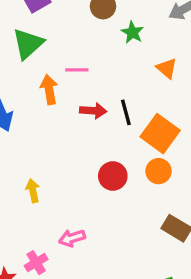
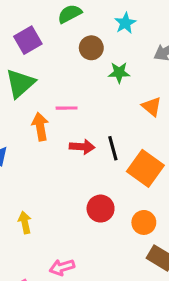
green star: (132, 32) -> (119, 73), turned -30
orange circle: (158, 171) -> (144, 222), moved

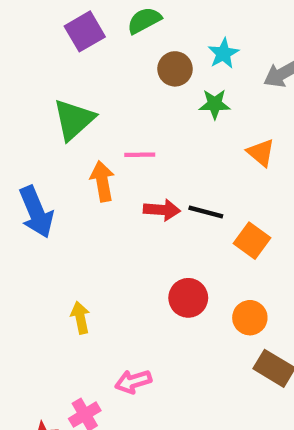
cyan star: (125, 23) -> (223, 53), moved
purple square: (28, 40) -> (85, 31), moved
black line: (113, 148) -> (206, 212), turned -60
orange square: (145, 168) -> (252, 241), size x0.7

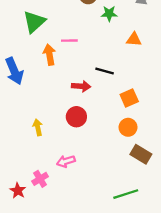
orange triangle: (261, 153) -> (134, 39), turned -35
red arrow: (162, 210) -> (81, 86), moved
orange square: (252, 241) -> (129, 98), moved, turned 30
red circle: (188, 298) -> (76, 117), moved

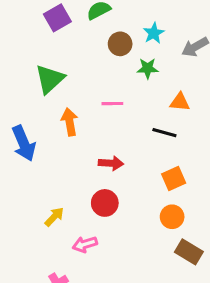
pink line: (69, 41) -> (112, 104), moved
black line: (105, 71) -> (164, 133), moved
yellow arrow: (38, 127) -> (54, 217), turned 56
pink arrow: (66, 161) -> (85, 244), moved

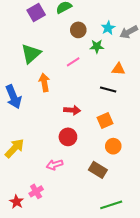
cyan star: (154, 33) -> (108, 28), moved
pink line: (112, 104) -> (73, 62), moved, turned -32
orange square: (174, 179) -> (105, 120), moved
yellow arrow: (54, 217) -> (14, 148), moved, size x1.5
brown rectangle: (189, 252) -> (98, 170), moved

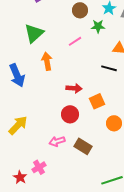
orange square: (105, 120) -> (97, 101), moved
brown rectangle: (98, 170) -> (83, 146), moved

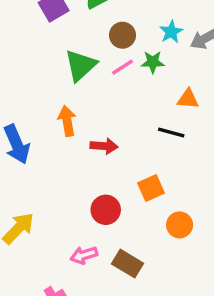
green triangle: (34, 33) -> (81, 65), moved
pink line: (75, 41) -> (122, 67), moved
red arrow: (74, 88) -> (104, 146), moved

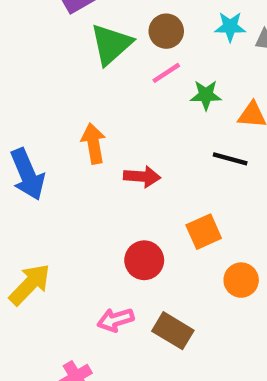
cyan star: (171, 32) -> (230, 27), turned 30
green star: (153, 62) -> (206, 95), moved
green triangle: (81, 65) -> (111, 44), moved

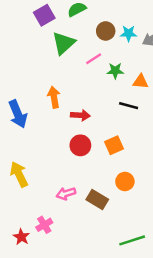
brown circle: (166, 31) -> (106, 31), moved
red circle: (144, 260) -> (80, 145), moved
orange circle: (241, 280) -> (125, 181), moved
yellow arrow: (30, 284) -> (19, 174), turned -70

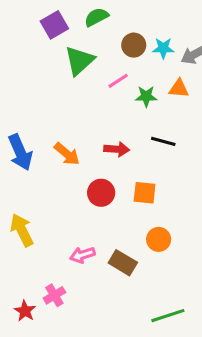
orange triangle: (141, 82) -> (179, 89), moved
orange arrow: (54, 97) -> (67, 154), moved, turned 140
red arrow: (80, 115) -> (117, 149), moved
orange square: (114, 145) -> (145, 193), turned 30

